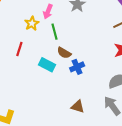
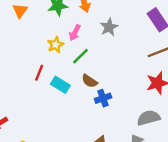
green line: (54, 32) -> (80, 56), turned 56
cyan rectangle: (47, 65) -> (60, 85), moved

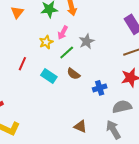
gray star: (109, 27) -> (87, 41), moved
red line: (39, 73) -> (22, 64), moved
blue cross: (103, 98) -> (100, 88), moved

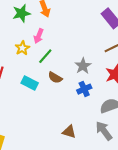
gray star: (87, 41) -> (83, 66), moved

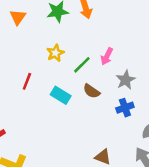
pink arrow: (39, 36) -> (107, 56), moved

